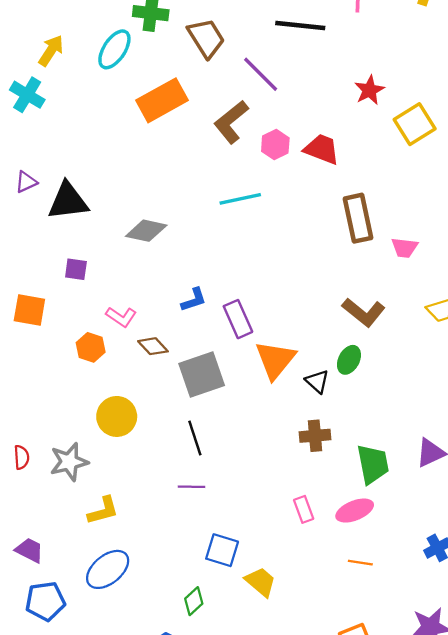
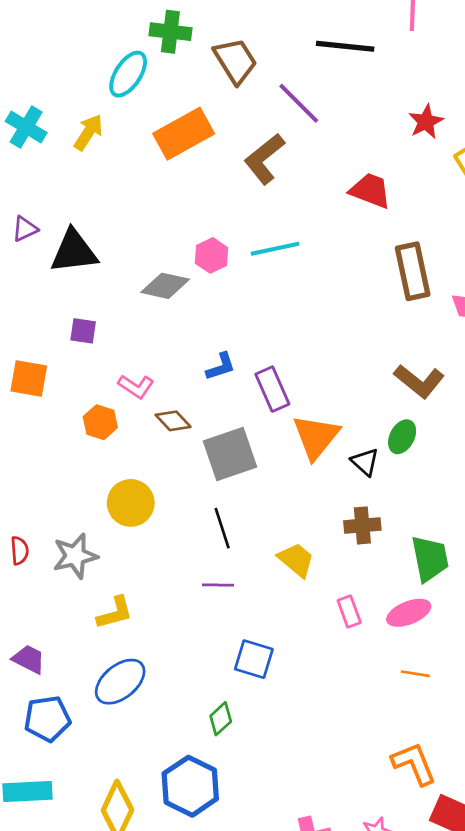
yellow arrow: (51, 51) -> (88, 132), moved
pink hexagon: (275, 145) -> (211, 255), moved
yellow trapezoid: (261, 582) -> (296, 560), moved

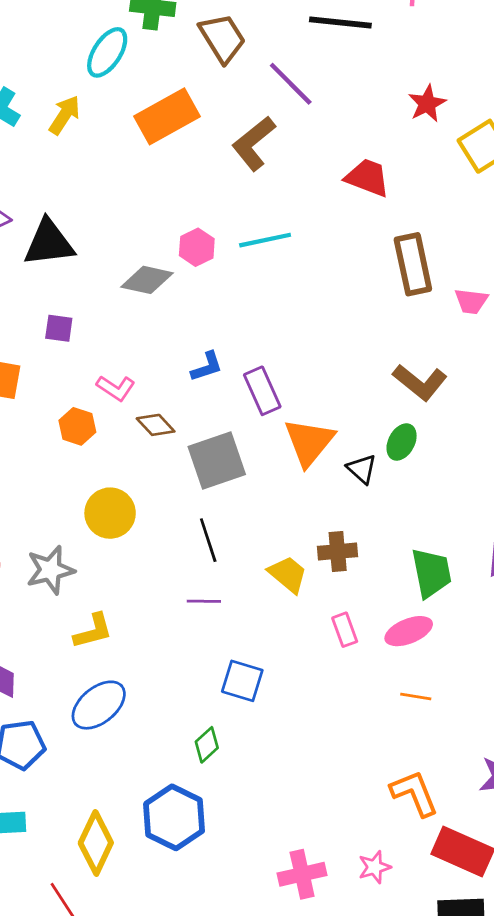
brown cross: (362, 525) -> (338, 551), moved

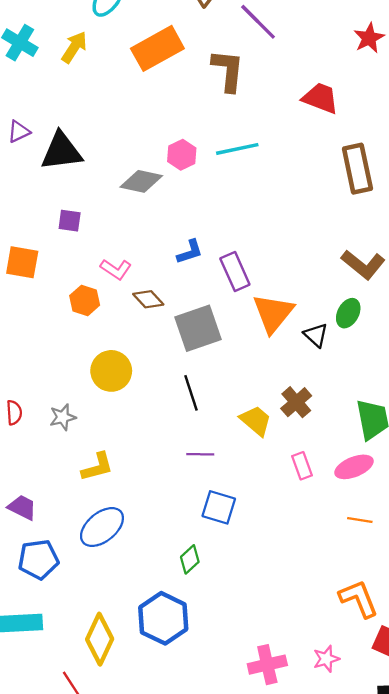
brown L-shape: (254, 143) -> (228, 70), turned 135
brown cross: (338, 551) -> (296, 402), turned -36
gray star: (50, 570) -> (63, 417), size x0.7
purple line: (204, 601) -> (200, 454), moved

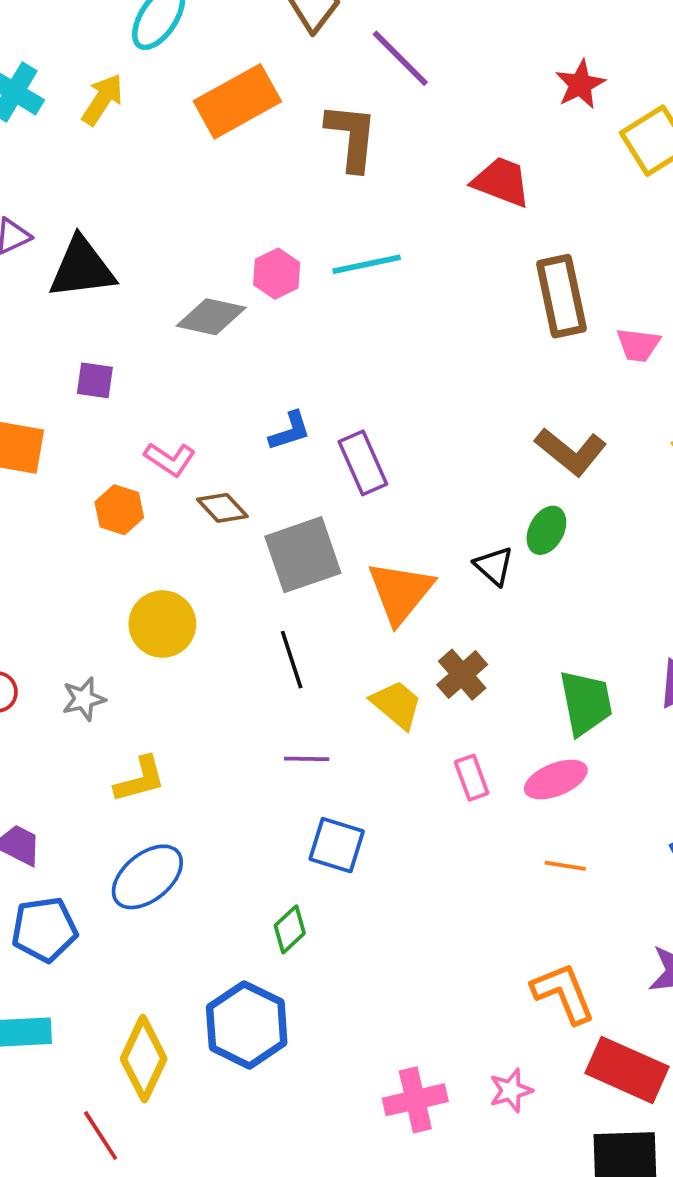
orange triangle: (273, 313) -> (400, 592), moved

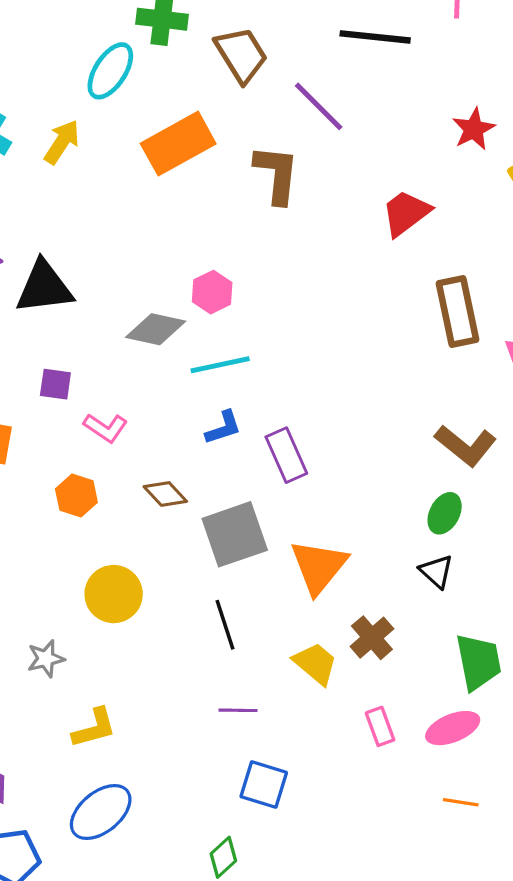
red trapezoid: (501, 182) -> (406, 213), turned -58
cyan line: (367, 264) -> (220, 365), moved
pink L-shape: (170, 459) -> (106, 428), moved
black triangle: (494, 566) -> (437, 571), moved

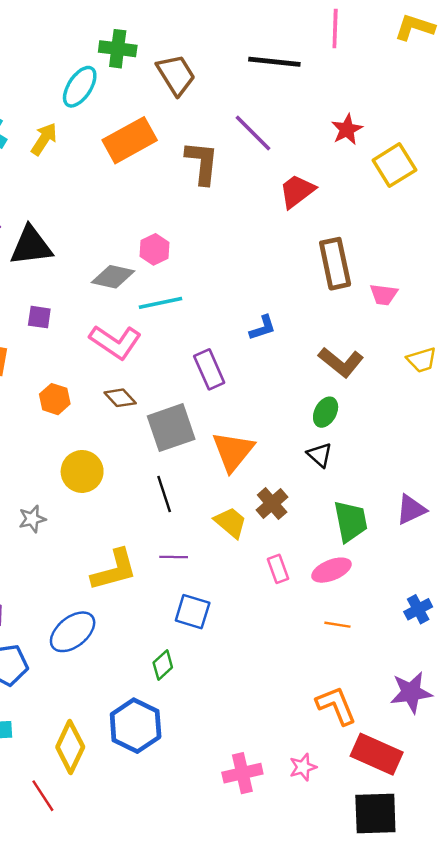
purple line: (319, 106) -> (253, 133), moved
pink L-shape: (106, 428) -> (115, 342), moved, size x1.6
blue L-shape: (223, 428) -> (263, 328), moved
yellow L-shape: (94, 728) -> (114, 570), moved, size x1.4

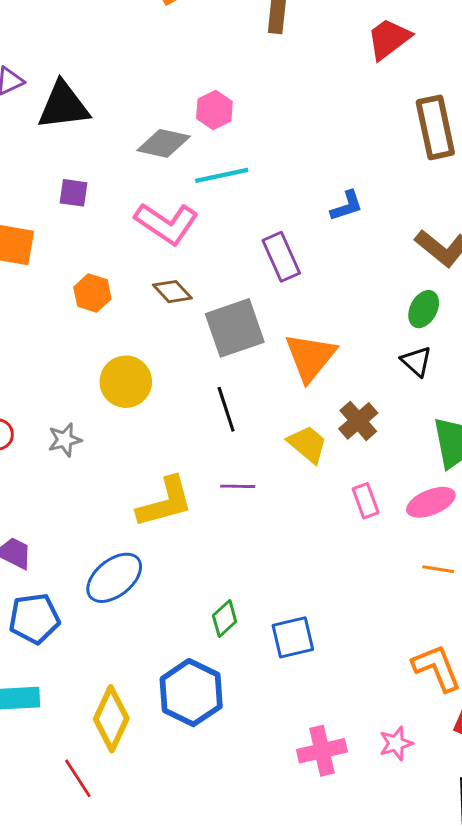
blue square: (193, 612) -> (293, 637), moved, turned -30

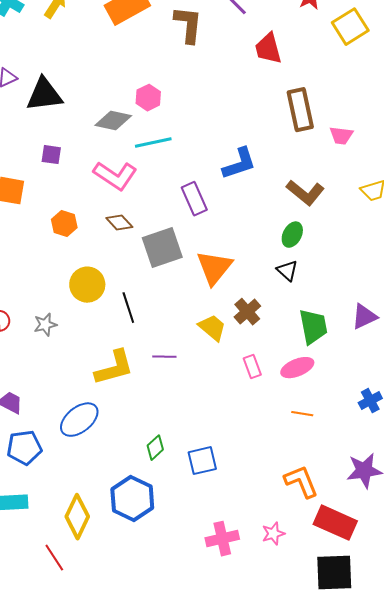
red trapezoid: (389, 39) -> (268, 49), turned -68
blue L-shape: (347, 206) -> (239, 164), size x1.5
black line: (226, 409) -> (128, 308), moved

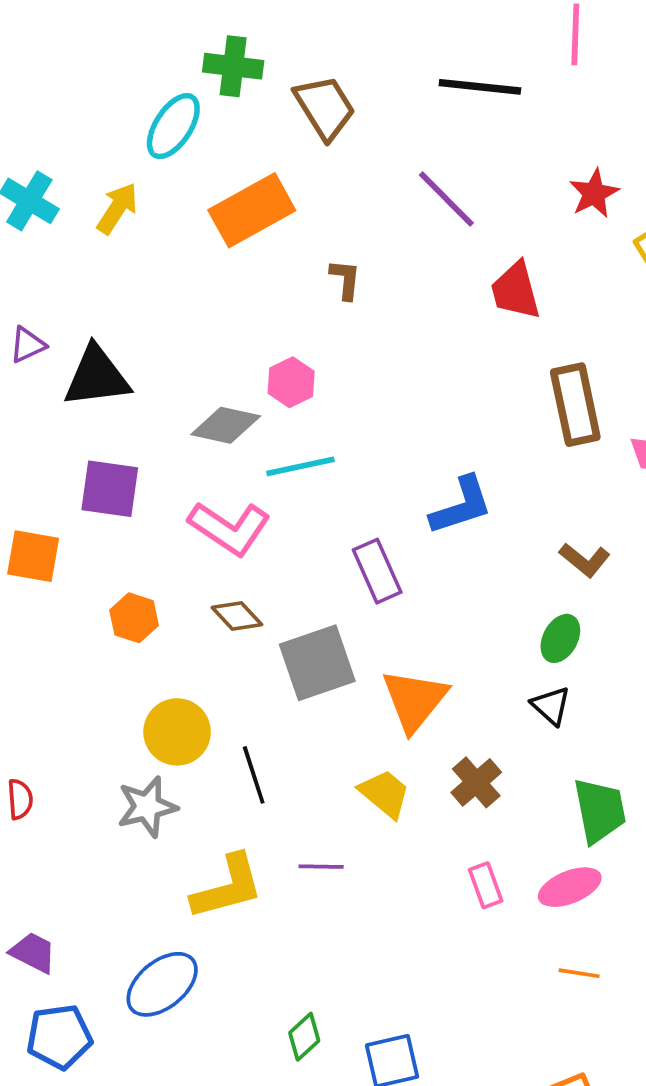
brown L-shape: (188, 25) -> (345, 279), moved, size x0.6
purple square: (51, 155) -> (110, 489), size x1.6
brown L-shape: (305, 193) -> (585, 560), size x0.7
gray star: (45, 325) -> (147, 807), moved, size x1.4
yellow trapezoid: (212, 328) -> (385, 794), moved

